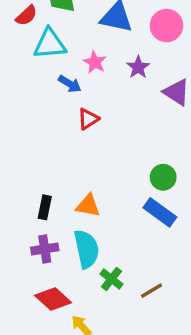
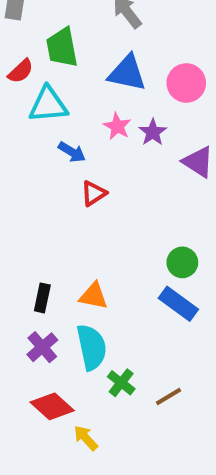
pink star: (95, 62) -> (117, 126), moved
purple cross: (45, 249) -> (42, 347), turned -32

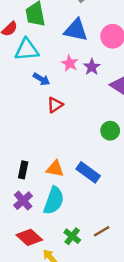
green circle: (182, 262) -> (110, 131), moved
blue rectangle: (178, 304) -> (88, 172), moved
cyan semicircle: (92, 347) -> (54, 201), turned 32
green cross: (121, 383) -> (72, 236), moved

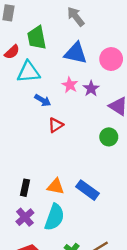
green circle: (110, 131) -> (109, 137), moved

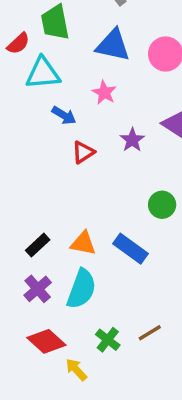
purple star: (91, 89) -> (132, 140), moved
green circle: (109, 137) -> (162, 205), moved
black rectangle: (25, 188) -> (38, 245), turned 35

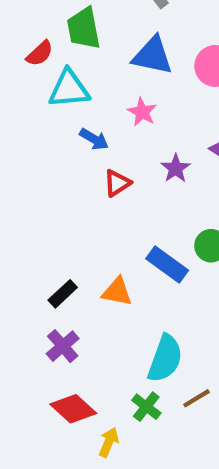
blue rectangle: (131, 249) -> (167, 265), moved
cyan semicircle: (81, 289) -> (165, 359), moved
yellow arrow: (76, 370) -> (109, 442), turned 65

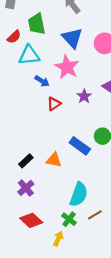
blue triangle: (153, 56) -> (72, 38), turned 35
pink star: (142, 112) -> (67, 67), size x1.6
yellow arrow: (109, 442) -> (58, 239), moved

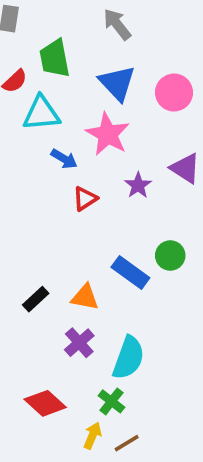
purple cross: (26, 188) -> (79, 343), moved
brown line: (95, 215) -> (127, 443), moved

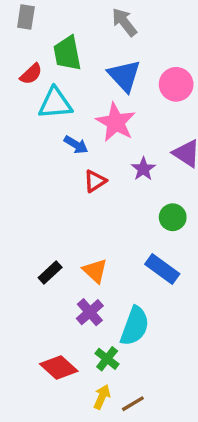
green circle: (170, 256) -> (173, 217), moved
blue rectangle: (130, 273) -> (162, 269), moved
orange triangle: (85, 297) -> (95, 271), turned 32
green cross: (111, 401) -> (107, 359), moved

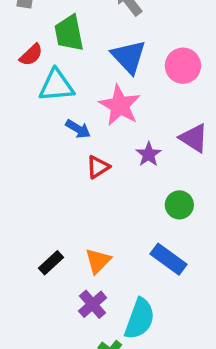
orange triangle: (95, 271) -> (98, 261), turned 32

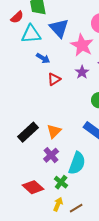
blue triangle: (129, 57) -> (59, 28), moved
pink star: (120, 105) -> (82, 45), moved
black rectangle: (51, 263) -> (28, 132), size x1.5

